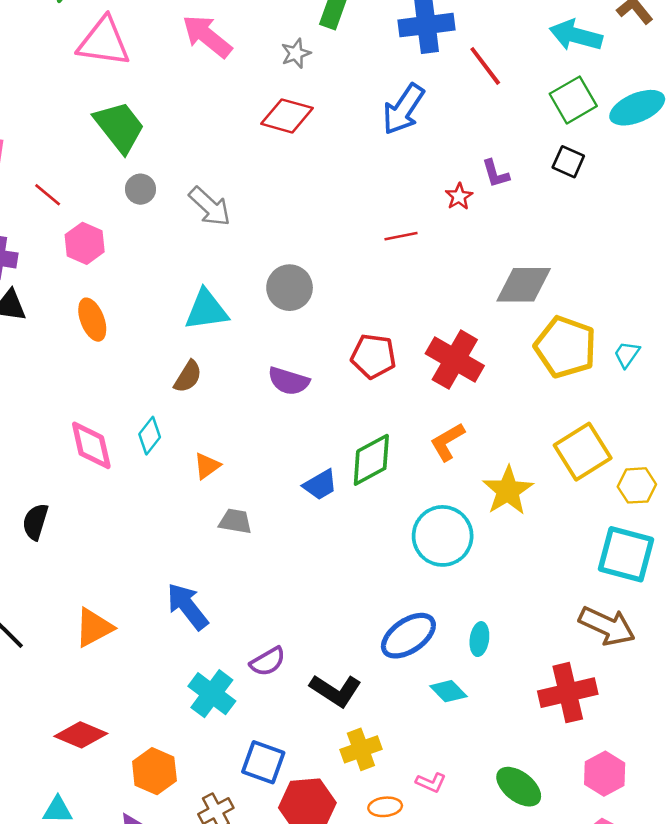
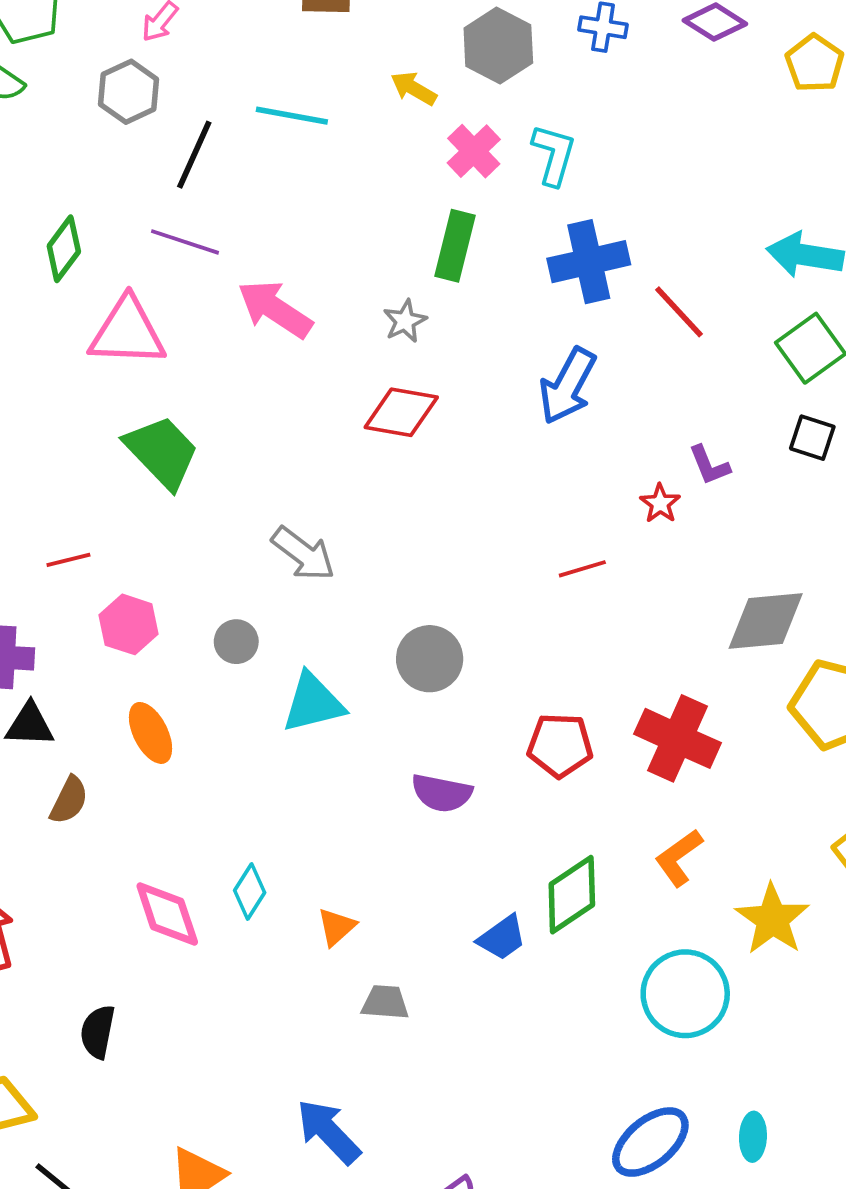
gray circle: (140, 189) -> (236, 642), moved
red line: (48, 195) -> (68, 560), turned -48
brown semicircle: (188, 377) -> (69, 800), moved

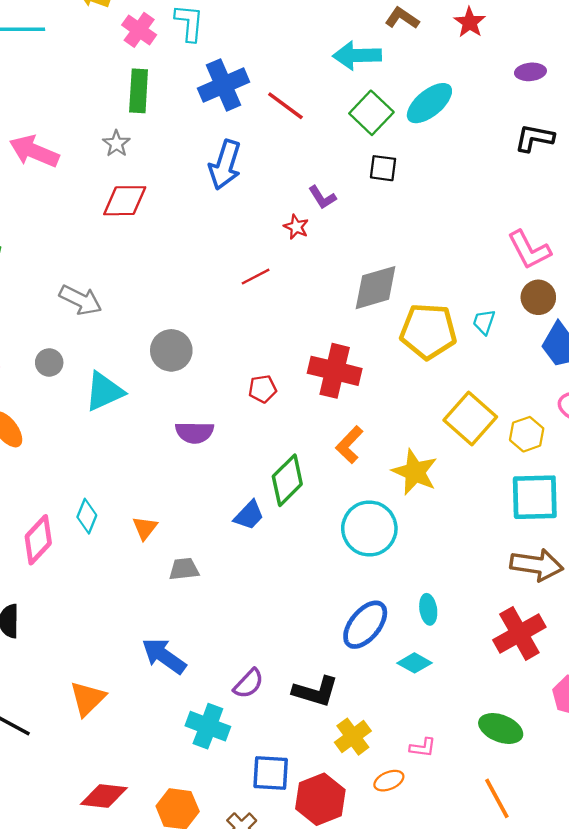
red pentagon: (560, 745) -> (262, 389), size x0.7
pink diamond: (167, 914) -> (38, 540), turned 72

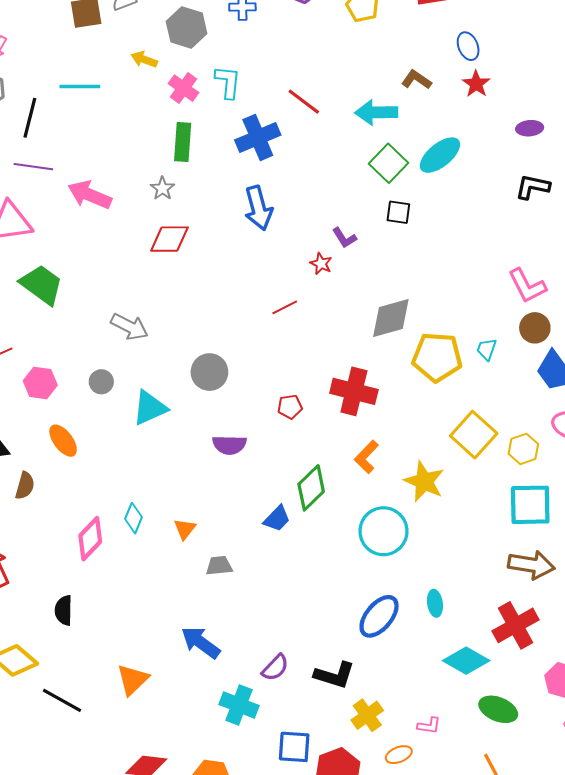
red line: (285, 106) -> (304, 102), moved
blue arrow: (225, 165) -> (258, 208), turned -33
cyan diamond: (415, 663) -> (466, 661), moved, size x1.5

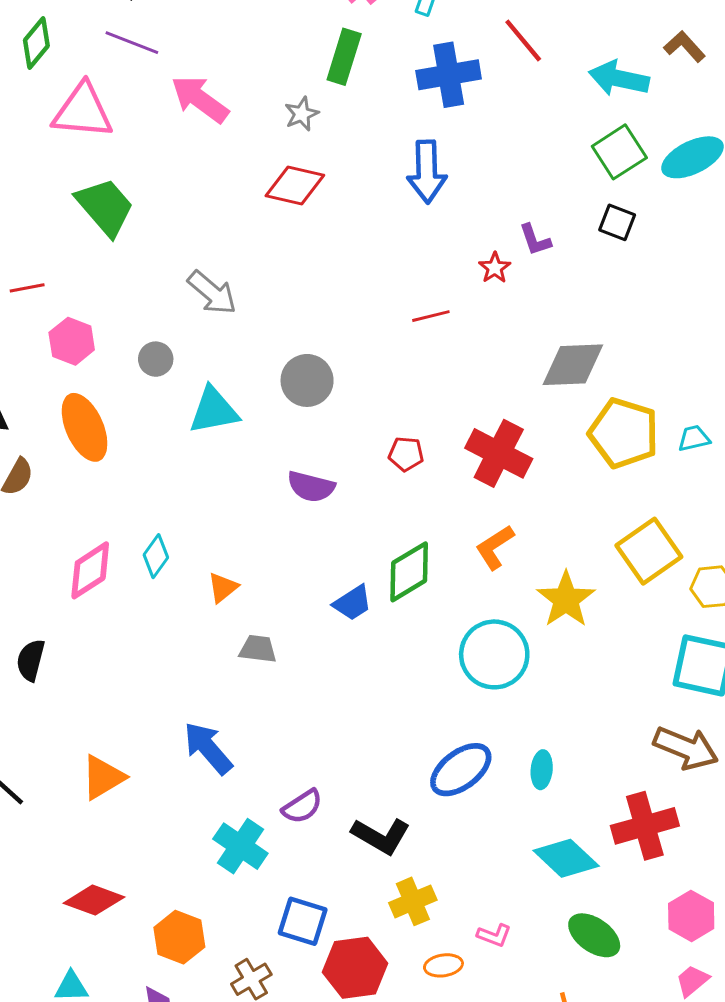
cyan trapezoid: (487, 349) -> (694, 438), turned 45
orange ellipse: (63, 441) -> (85, 427), size x1.4

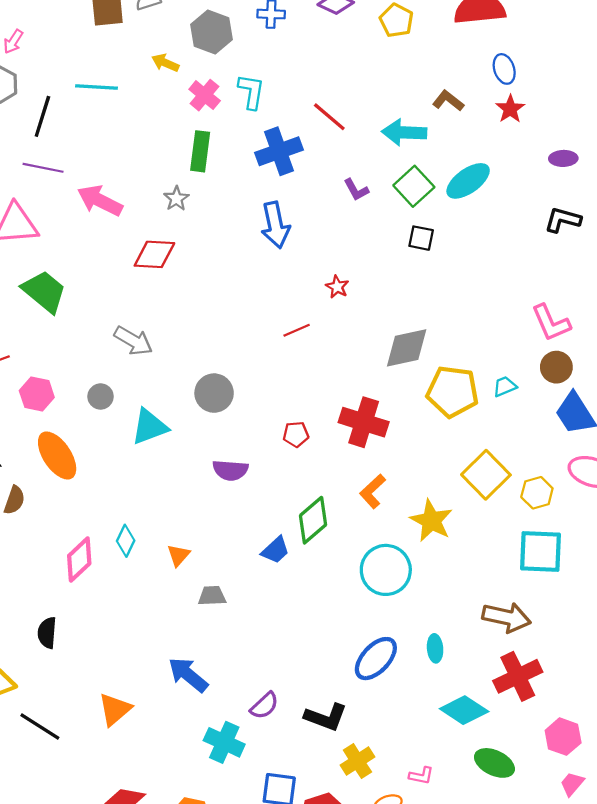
red diamond: (295, 185) -> (154, 254), moved
purple L-shape: (535, 240) -> (356, 190), moved
brown arrow: (686, 748) -> (506, 617), moved

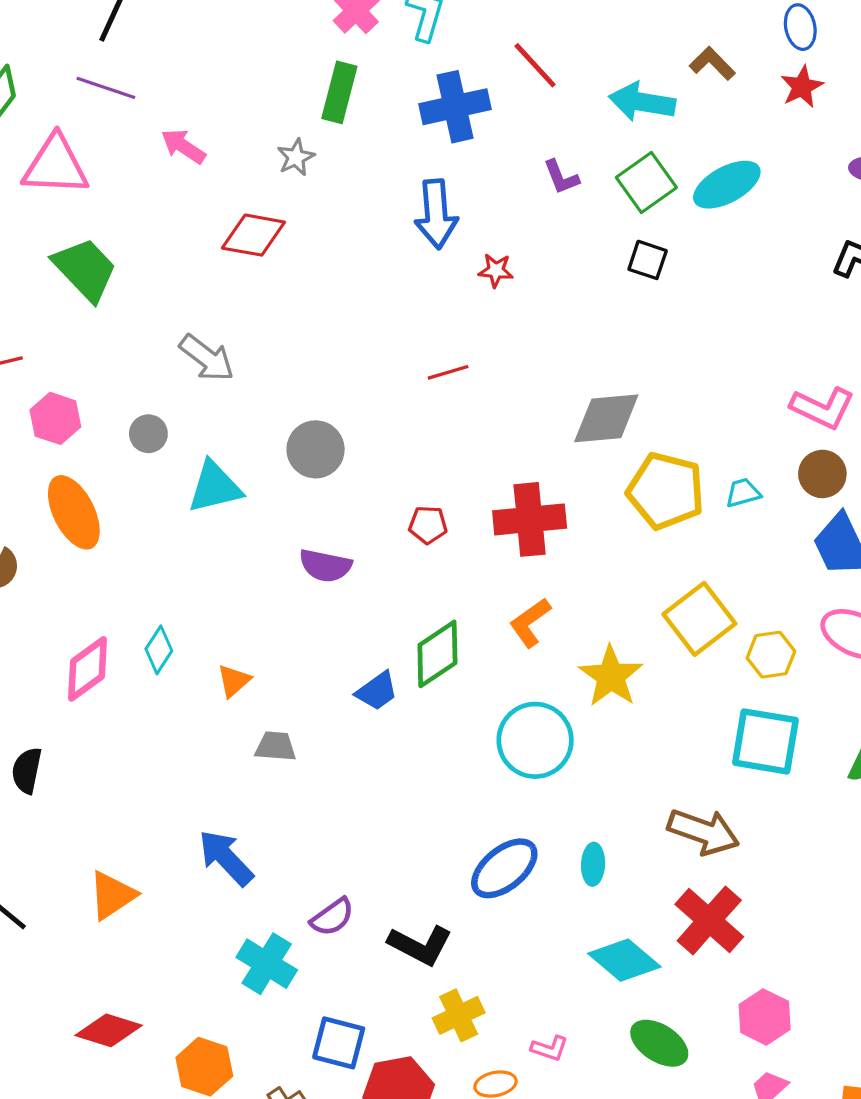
pink arrow: (100, 201) -> (183, 146), size x0.7
red star: (337, 287) -> (496, 270), moved, turned -30
pink L-shape: (551, 323) -> (823, 408), turned -48
red cross: (364, 422) -> (530, 519), turned -30
red cross: (518, 676) -> (709, 920), turned -30

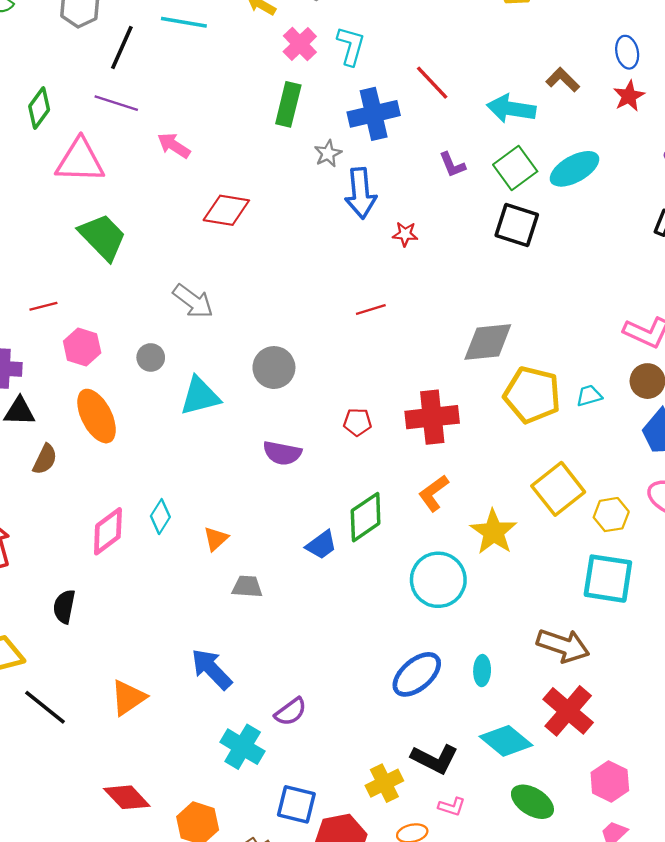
gray star: (296, 157) -> (328, 154), moved
black square: (648, 260) -> (517, 225), size x1.5
black L-shape: (420, 945) -> (435, 759), moved
red diamond: (109, 1030) -> (127, 797), turned 30

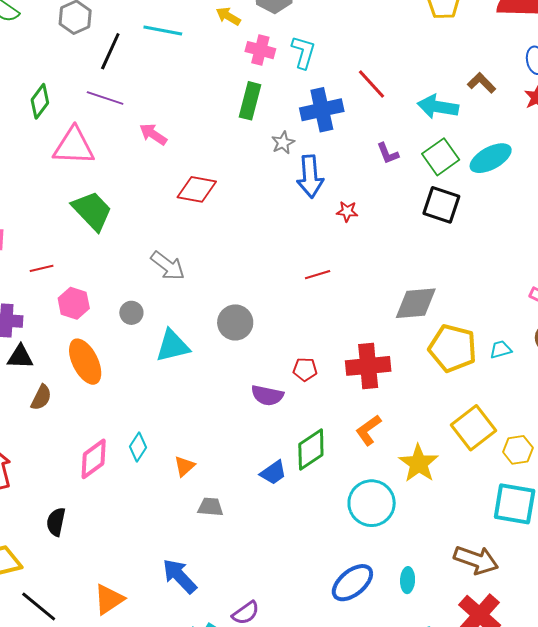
pink cross: (300, 44) -> (260, 50), turned -32
purple semicircle: (282, 453) -> (267, 395), moved

